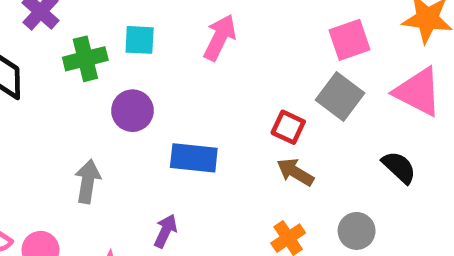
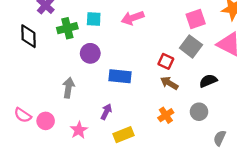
pink arrow: (220, 38) -> (133, 18), turned -135
black semicircle: (399, 167) -> (208, 81), moved, turned -66

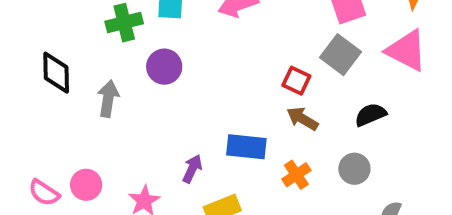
black diamond: (28, 36) -> (56, 73), moved
blue rectangle: (120, 76) -> (246, 147), moved
gray arrow: (68, 88) -> (108, 99), moved
pink semicircle: (23, 115) -> (44, 193), moved

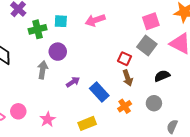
gray arrow: (108, 99) -> (43, 70), moved
brown arrow: (302, 119) -> (128, 78), turned -140
blue rectangle: (246, 147) -> (99, 92), turned 42
purple arrow: (192, 169) -> (73, 82), moved, turned 32

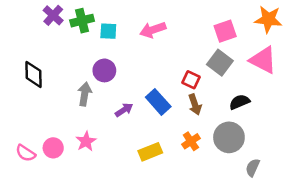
green cross: (38, 29) -> (82, 21), moved
blue rectangle: (99, 92) -> (158, 102), moved
gray circle: (154, 103) -> (229, 137), size x1.5
pink star: (48, 119) -> (86, 141), moved
yellow rectangle: (87, 123) -> (150, 152), moved

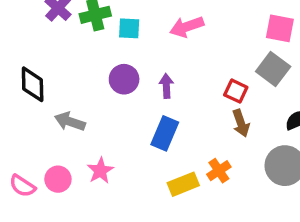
pink square: (225, 31) -> (280, 28), turned 30
gray arrow: (85, 94) -> (70, 122), moved, turned -80
blue rectangle: (158, 102) -> (165, 133), moved, turned 65
purple arrow: (124, 110) -> (166, 86), moved, turned -60
orange cross: (191, 141) -> (219, 171), moved

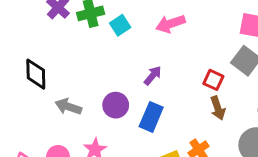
cyan square: (129, 28) -> (120, 25), turned -36
purple circle: (124, 79) -> (116, 105), moved
purple arrow: (166, 86) -> (153, 76), turned 42

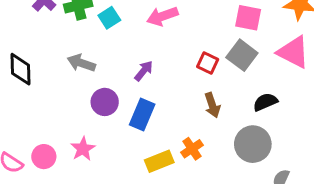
red square: (213, 80) -> (208, 63), moved
gray arrow: (68, 107) -> (81, 63), moved

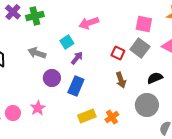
cyan square: (109, 18) -> (67, 42), moved
orange cross: (192, 149) -> (112, 117), moved

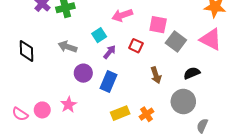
pink square: (144, 24) -> (158, 25), moved
red square: (118, 53) -> (136, 46), moved

